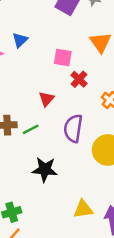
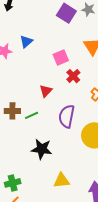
pink square: (63, 57) -> (61, 57), turned -35
yellow triangle: (83, 209) -> (62, 180), moved

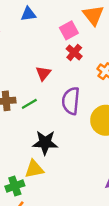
blue triangle: (26, 41) -> (28, 14), moved, turned 40
pink square: (61, 57) -> (69, 30), moved
yellow triangle: (62, 180) -> (34, 169), moved

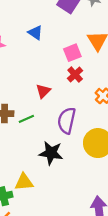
blue triangle: (28, 14) -> (35, 33), turned 35
black star: (45, 143) -> (51, 153), moved

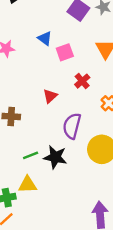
pink square: (72, 53) -> (65, 52), moved
green line: (26, 119) -> (31, 155), moved

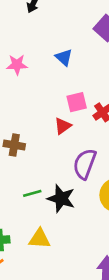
pink square: (65, 52) -> (77, 102), moved
yellow triangle: (27, 185) -> (40, 239), moved

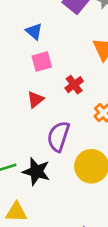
pink square: (77, 102) -> (42, 62), moved

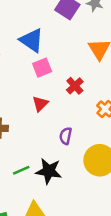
blue triangle: (34, 31) -> (32, 40), size x1.5
purple semicircle: (58, 136) -> (66, 136), size x0.6

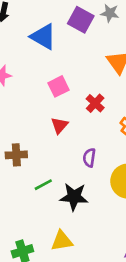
blue triangle: (32, 40) -> (43, 37), moved
green line: (21, 170) -> (43, 185), moved

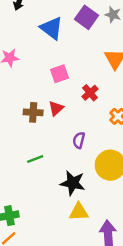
brown cross: (16, 155) -> (33, 112), moved
black star: (74, 197) -> (73, 183), moved
yellow triangle: (62, 241) -> (79, 212), moved

